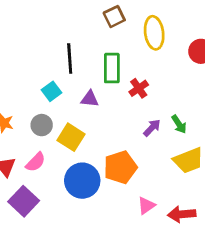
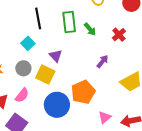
red cross: (139, 88) -> (119, 35), moved
purple triangle: (90, 99) -> (56, 56), moved, turned 48
green arrow: (179, 124) -> (90, 29), moved

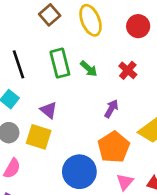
orange pentagon: (83, 92) -> (114, 147), moved
blue circle: (57, 105) -> (79, 172), moved

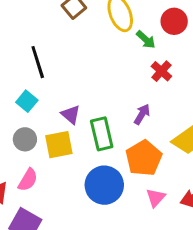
green rectangle: (60, 63) -> (102, 134), moved
green arrow: (89, 69) -> (146, 40), moved
yellow square: (39, 137) -> (59, 145), turned -30

